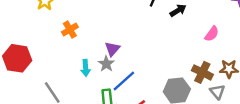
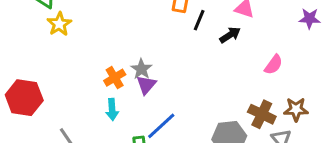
orange cross: (70, 30) -> (115, 78), moved
gray star: (106, 64) -> (141, 69), moved

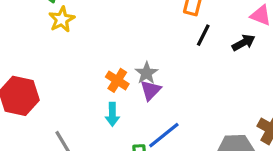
black line: (199, 20) -> (203, 35), moved
orange cross: (115, 78) -> (117, 80), turned -30

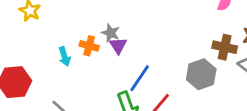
cyan arrow: (112, 114) -> (65, 57), moved

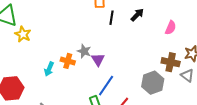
purple triangle: (118, 46) -> (98, 60), moved
cyan arrow: (65, 57) -> (49, 69), turned 40

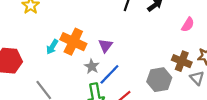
gray star: (84, 51) -> (92, 66), moved
orange cross: (68, 61) -> (73, 42), size x1.6

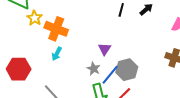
orange cross: (73, 42) -> (56, 29), moved
gray hexagon: (159, 80) -> (127, 70), moved

